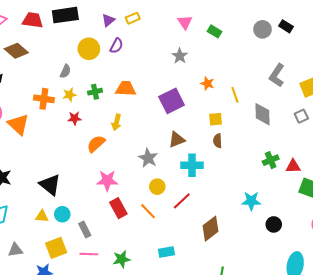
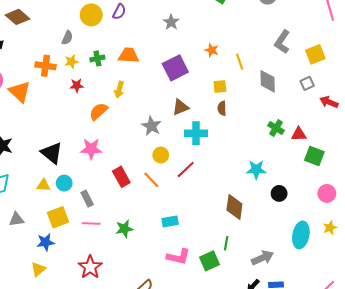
gray star: (180, 56) -> (171, 22), moved
green cross: (271, 160) -> (276, 128), turned -35
pink star: (107, 181) -> (91, 149), moved
brown diamond: (210, 229) -> (234, 207), moved, turned -45

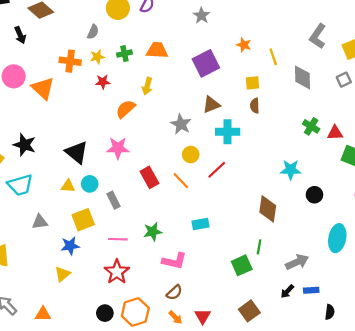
pink line: (91, 224) -> (118, 239), moved
pink L-shape: (178, 257) -> (174, 261), moved

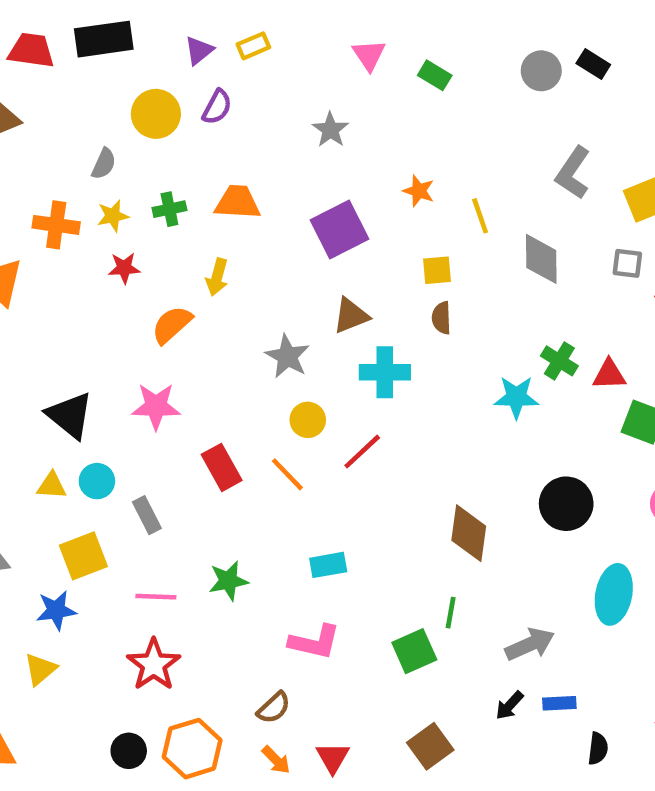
gray square: (344, 80) -> (627, 263), turned 32
cyan star: (291, 170) -> (516, 397), moved
black circle: (314, 195) -> (566, 504), size x1.5
pink L-shape: (174, 261) -> (315, 642), moved

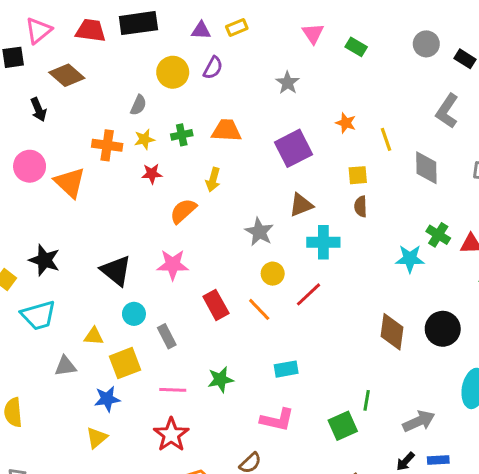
purple triangle: (199, 50) -> (201, 30), turned 42
black rectangle: (593, 64) -> (465, 59), moved
yellow triangle: (52, 486) -> (94, 336), moved
brown diamond: (469, 533) -> (392, 332), moved

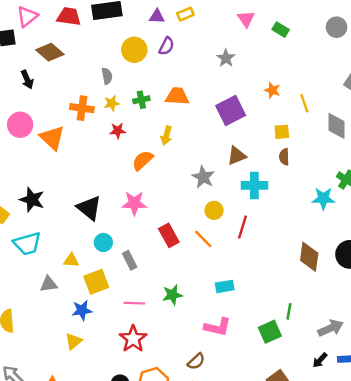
gray semicircle: (138, 105) -> (107, 76), turned -35
red line: (308, 294) -> (243, 227), turned -30

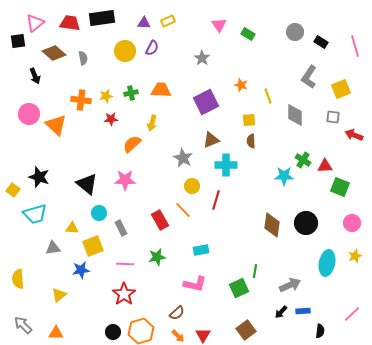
gray semicircle: (107, 76) -> (83, 58), moved
red rectangle: (169, 235) -> (160, 220), moved
yellow triangle: (74, 341) -> (59, 295), moved

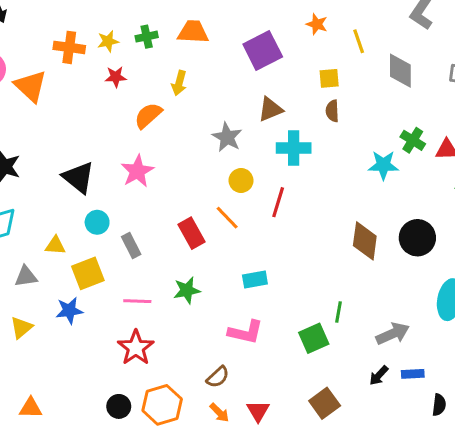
pink star: (125, 180) -> (137, 171), turned -30
yellow triangle: (59, 295) -> (21, 327), moved

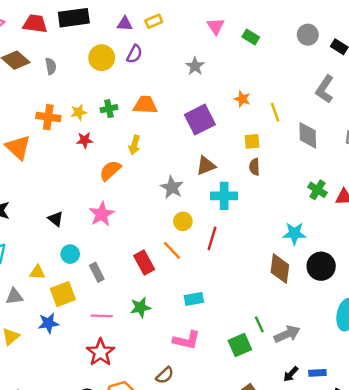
cyan star: (383, 165) -> (294, 233), moved
black triangle: (79, 177) -> (56, 219), size x0.6
green line: (338, 312) -> (259, 324), turned -35
gray arrow: (393, 334) -> (287, 334), moved

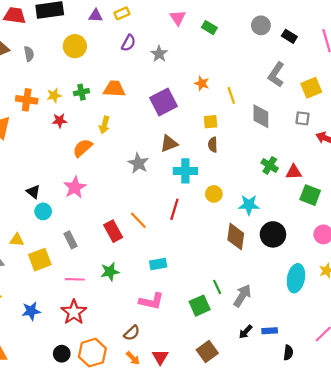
purple semicircle: (134, 54) -> (128, 43), moved
yellow circle: (183, 221) -> (214, 194), moved
cyan circle: (70, 254) -> (43, 211), moved
blue star: (48, 323) -> (31, 311), moved
gray arrow: (287, 334) -> (242, 296), turned -35

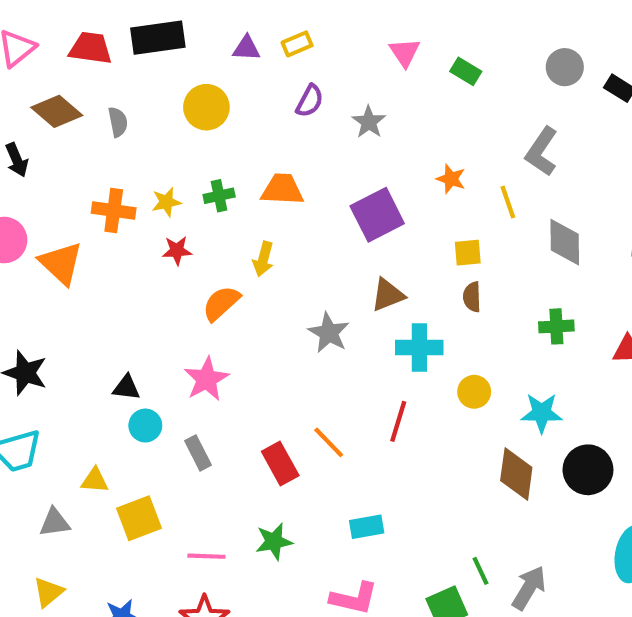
gray L-shape: (276, 75) -> (542, 151), moved
green cross: (270, 165) -> (556, 326), moved, turned -35
black triangle: (33, 192) -> (126, 388), turned -32
gray rectangle: (70, 240) -> (198, 453), moved

